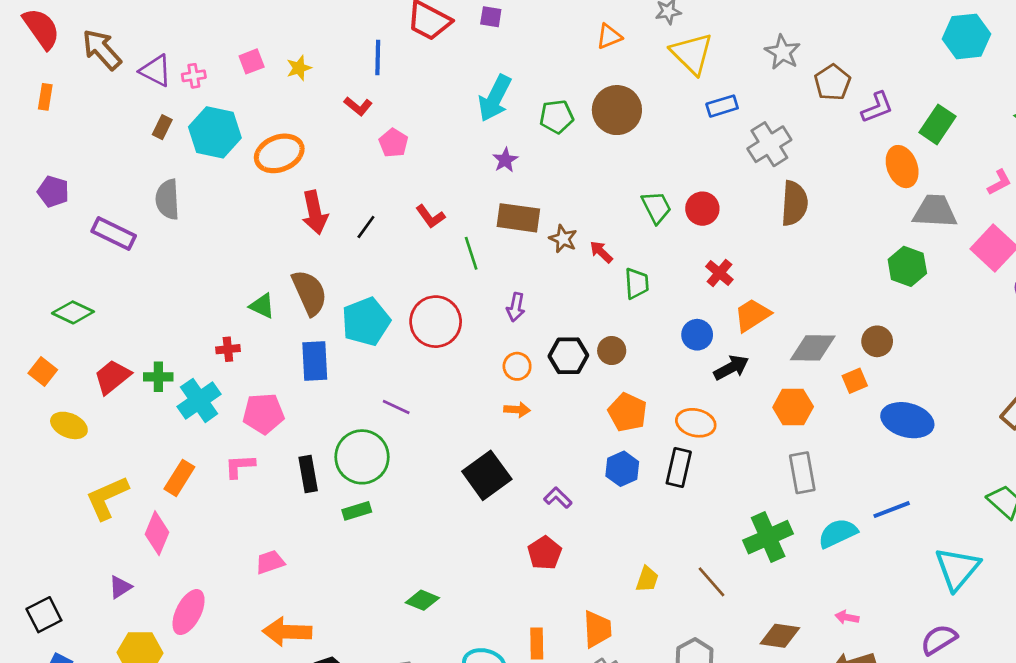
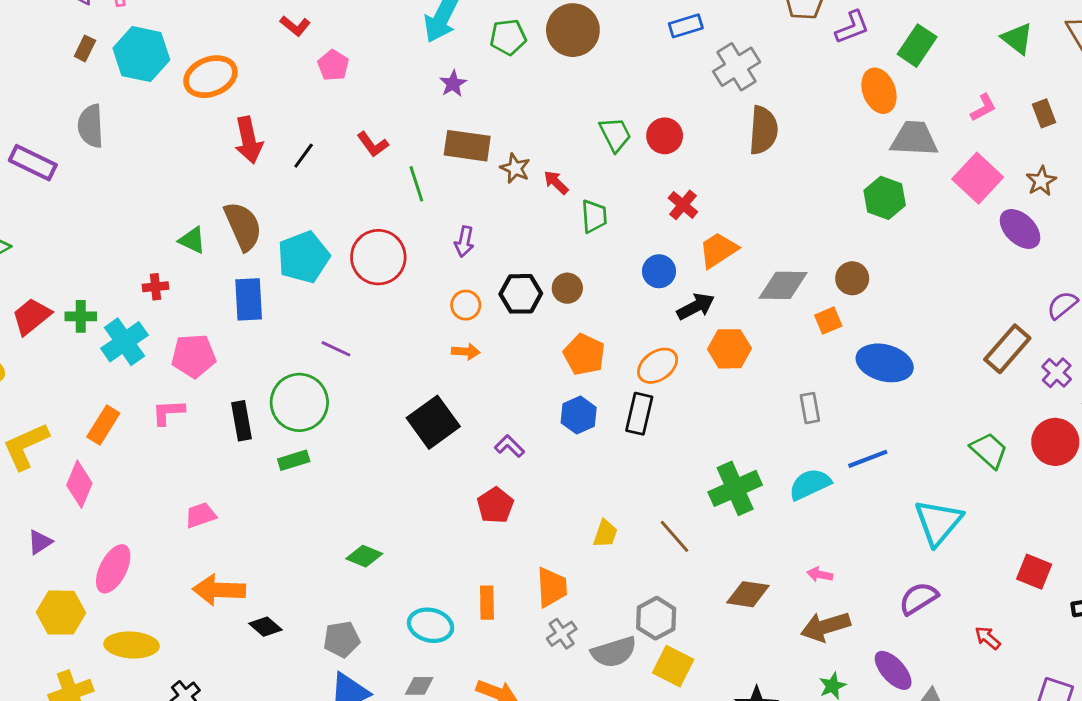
orange hexagon: (793, 407) -> (729, 349), moved
orange ellipse: (696, 423) -> (658, 366), turned -48
gray rectangle: (802, 473) -> (810, 408), moved, size x0.7

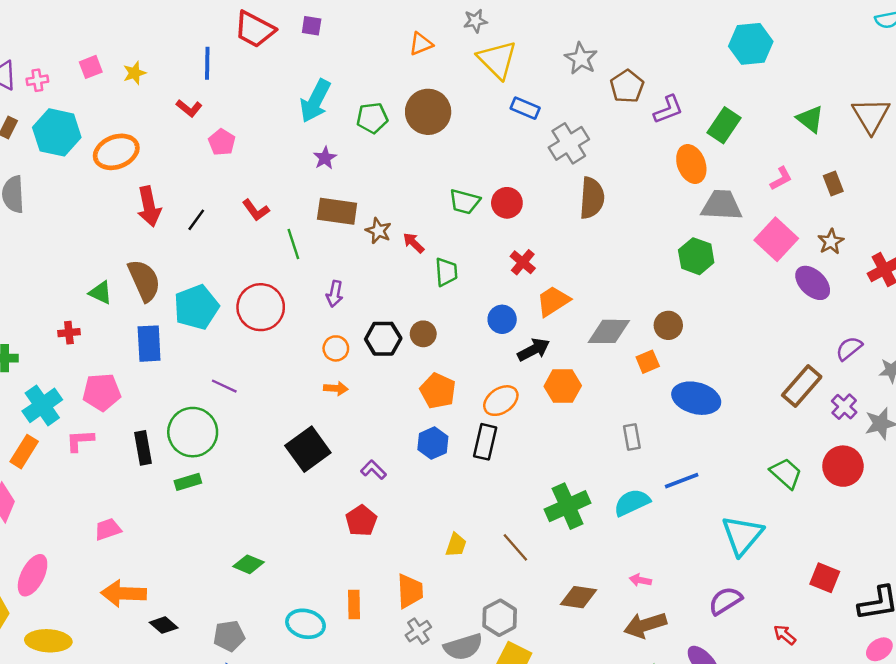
blue rectangle: (686, 26) -> (525, 108), turned 40
green trapezoid: (615, 134) -> (464, 202), turned 132
cyan cross: (124, 342) -> (42, 405), moved

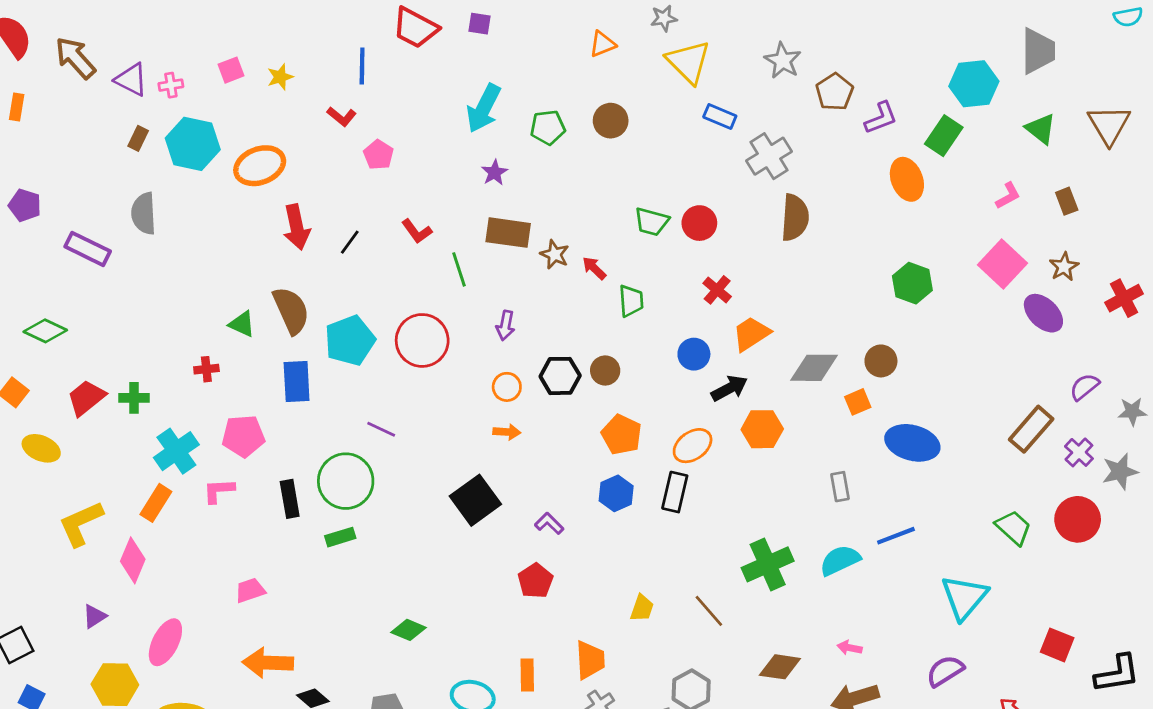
cyan hexagon: (751, 44) -> (974, 84), moved
brown circle: (428, 112) -> (611, 121), size x0.7
gray trapezoid: (722, 205) -> (1038, 51), moved, turned 87

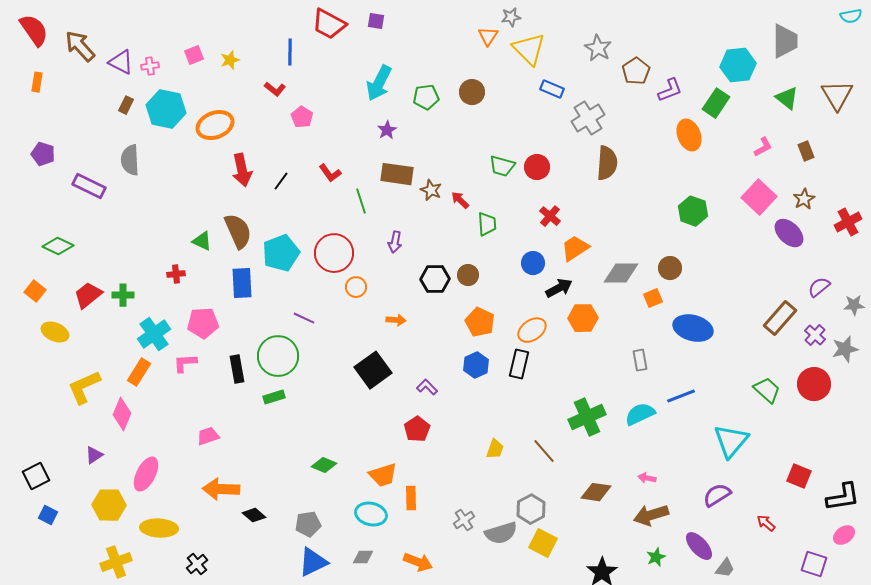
orange triangle: (602, 44) -> (488, 36), moved, turned -35
orange circle: (507, 387) -> (356, 287), moved
orange trapezoid: (590, 660) -> (383, 475), moved, turned 76

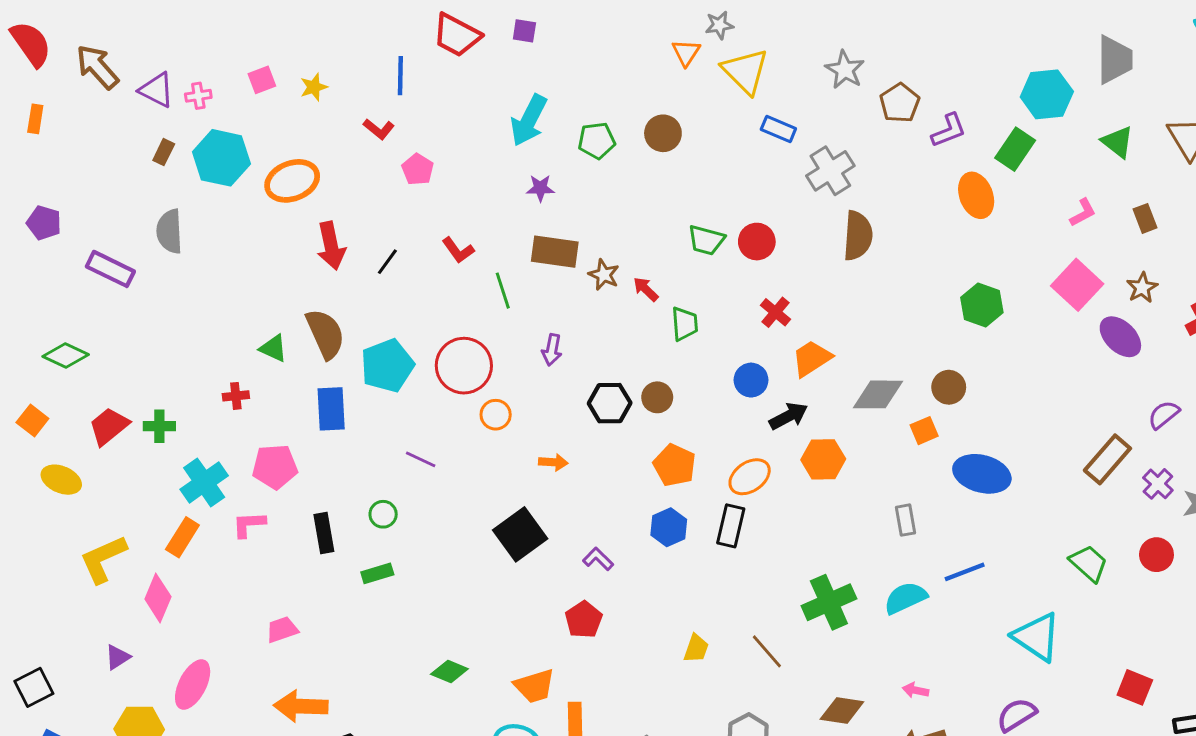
purple star: (387, 130) -> (540, 188), turned 30
green circle: (278, 356) -> (383, 514), size x0.5
red circle: (814, 384) -> (1156, 555), size x0.7
cyan triangle: (731, 441) -> (1037, 637), turned -36

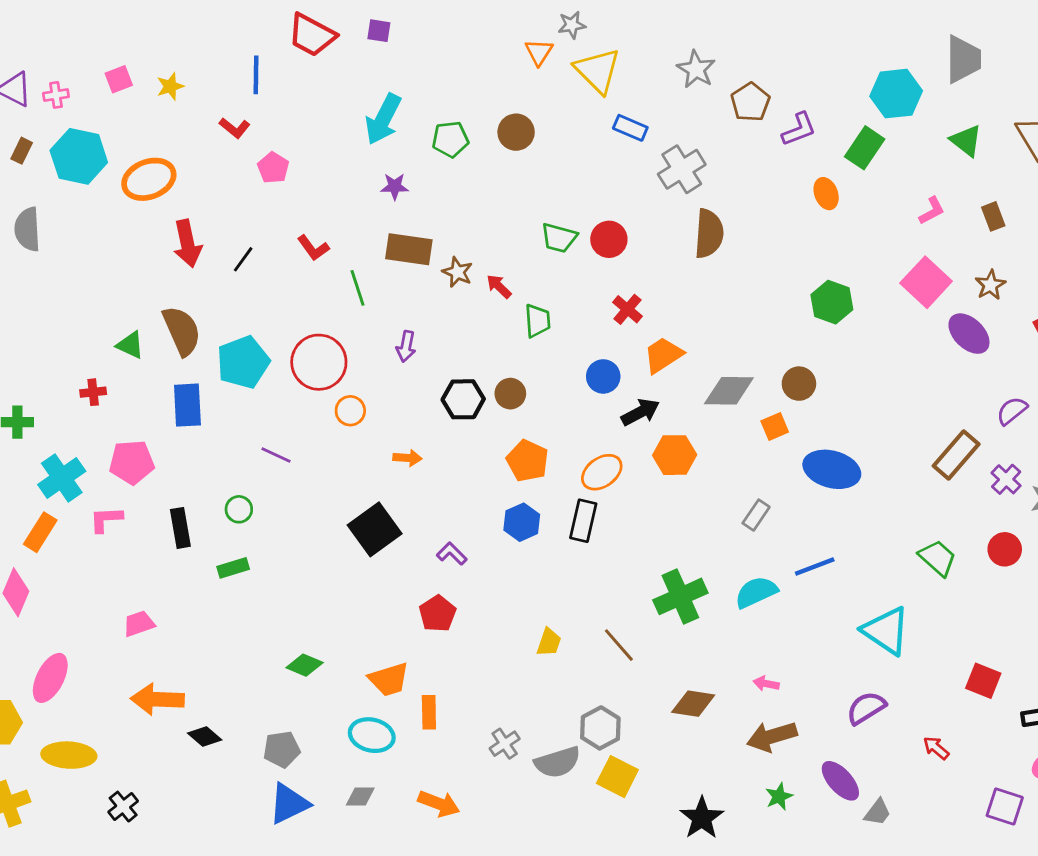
orange ellipse: (976, 195) -> (826, 194), size x0.7
gray rectangle: (905, 520) -> (756, 515), turned 44

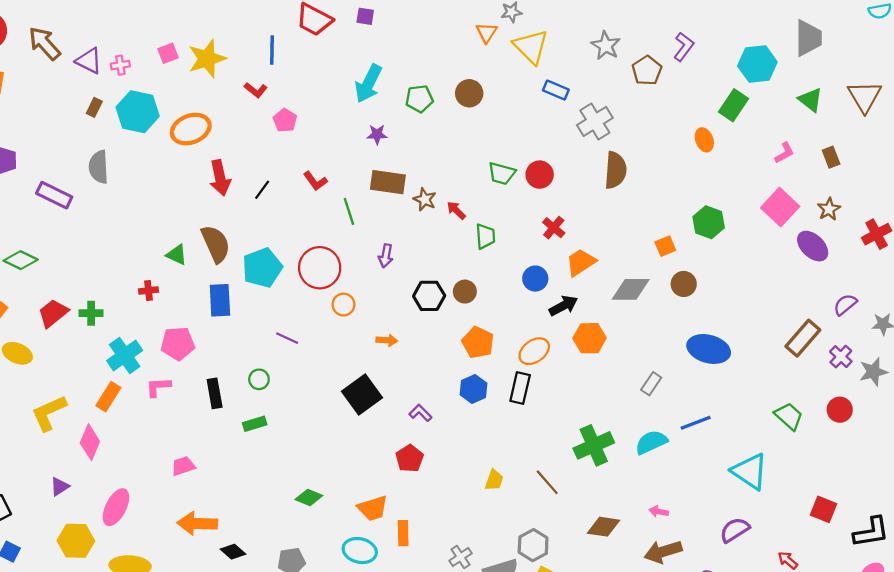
yellow star: (170, 86) -> (207, 59), size x1.8
purple L-shape: (799, 129) -> (684, 47), moved, turned -32
orange square: (775, 426) -> (665, 246), moved

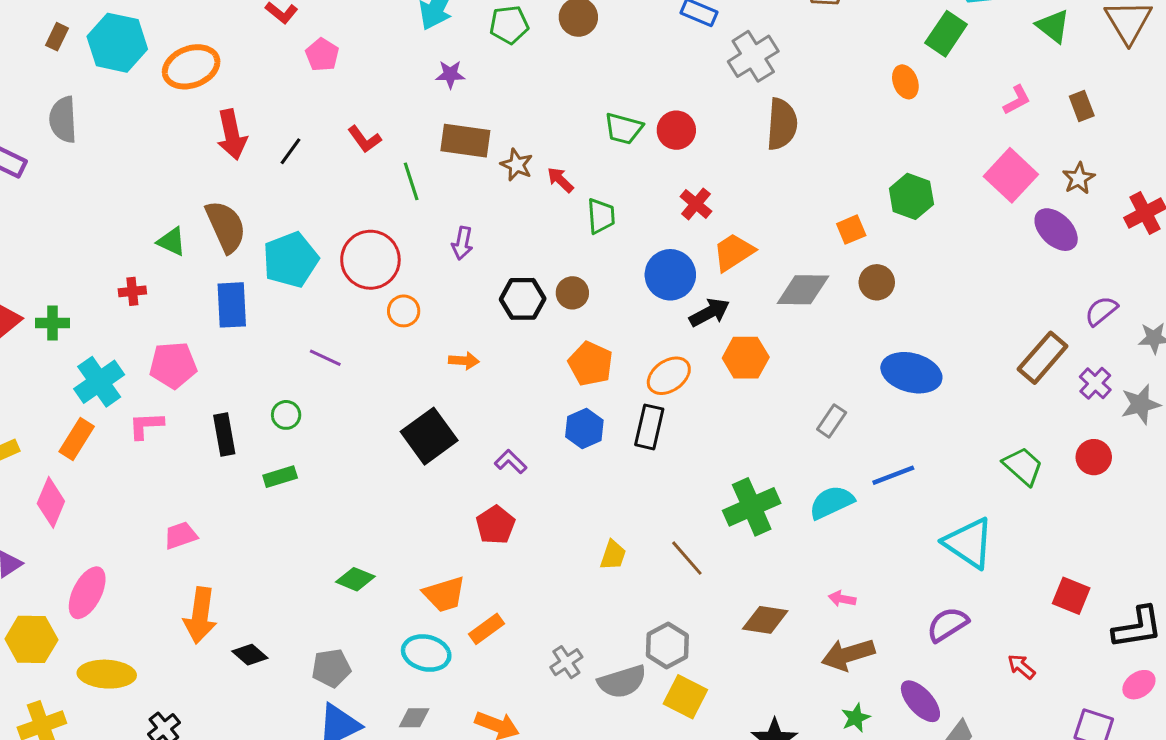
blue circle: (535, 279) -> (670, 275), size x1.4
orange arrow: (197, 523) -> (200, 615), turned -84
orange rectangle: (403, 533) -> (486, 629), turned 55

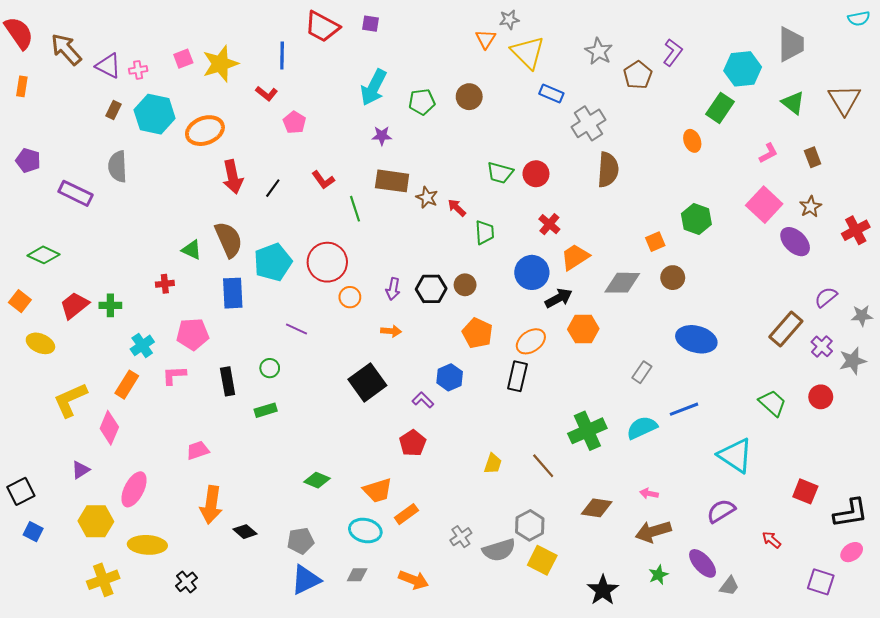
purple arrow: (462, 243) -> (393, 289), moved
cyan cross: (99, 382) -> (142, 345), size x0.7
blue hexagon: (584, 428) -> (450, 377), moved

